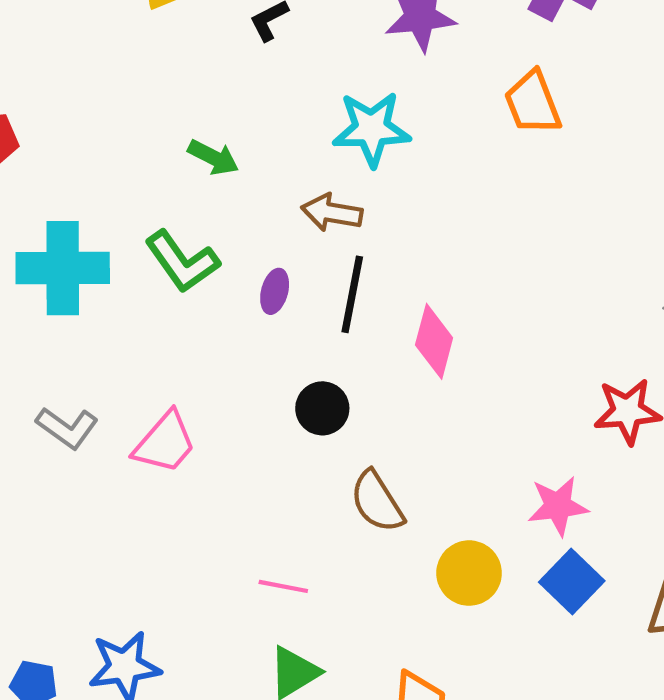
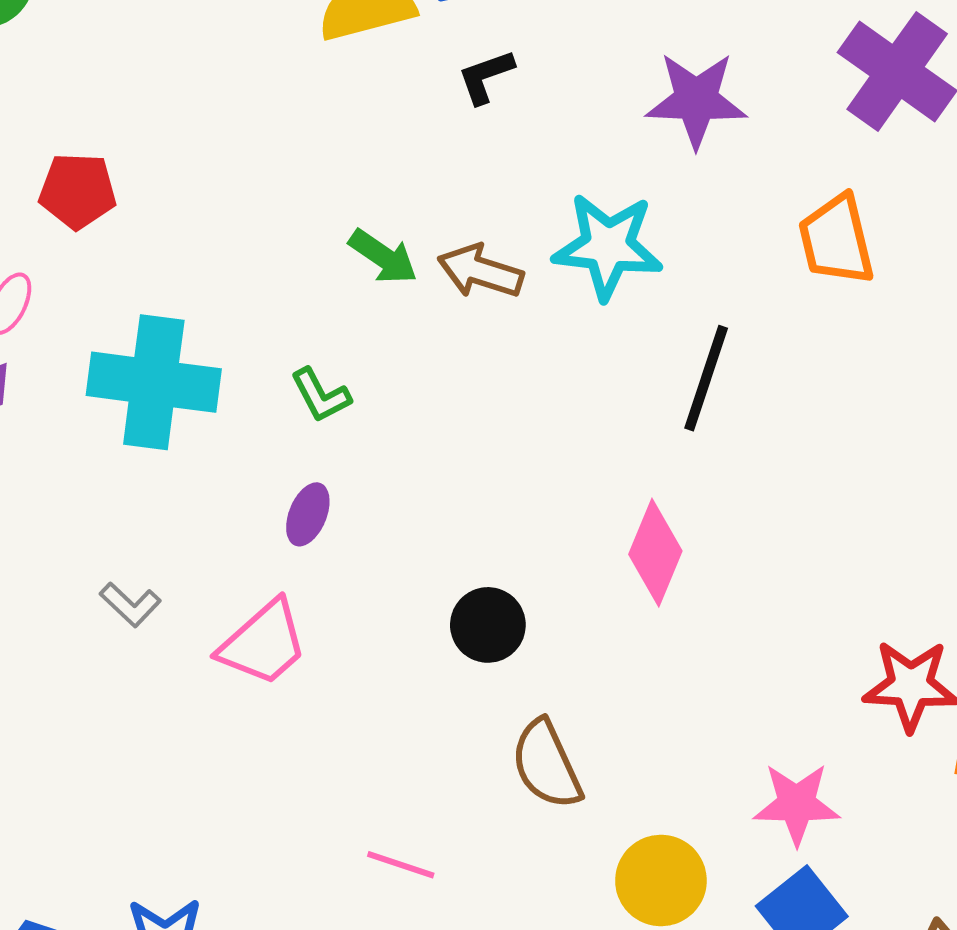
brown arrow: (332, 213) -> (480, 271), moved
green L-shape: (182, 262) -> (321, 395), size x0.6
purple ellipse: (275, 291) -> (308, 514), moved
black line: (352, 294) -> (706, 378), moved
gray L-shape: (67, 428) -> (130, 605), size x0.7

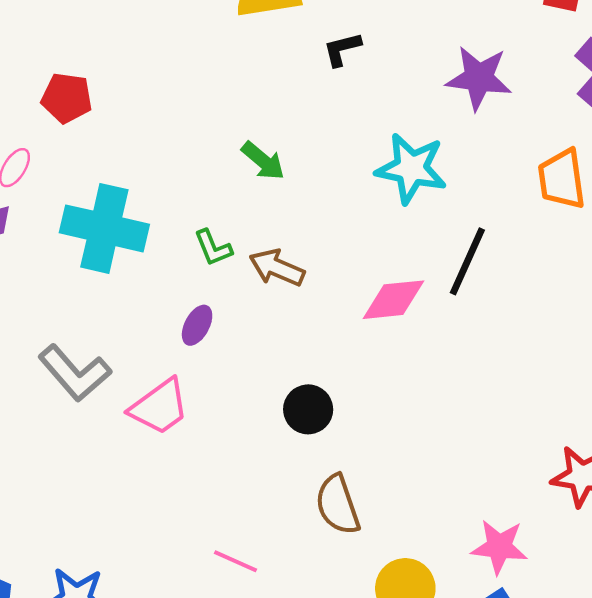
brown arrow: (480, 271) -> (277, 268), moved
pink diamond: (655, 553) -> (393, 300), moved, turned 56
gray L-shape: (130, 605) -> (75, 373), size x1.8

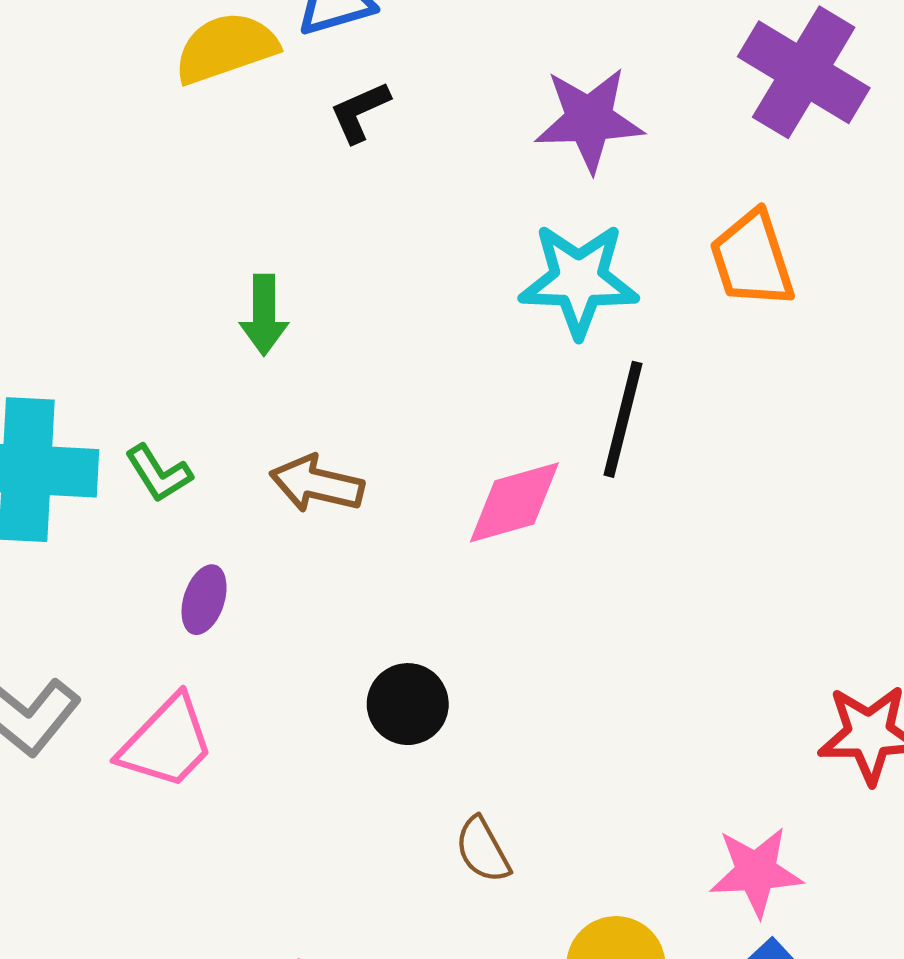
green arrow: (263, 161) -> (264, 315), turned 60
cyan star: (411, 168) -> (579, 280), moved
green L-shape: (213, 248) -> (159, 473), moved
brown semicircle: (338, 505) -> (483, 850), size x0.7

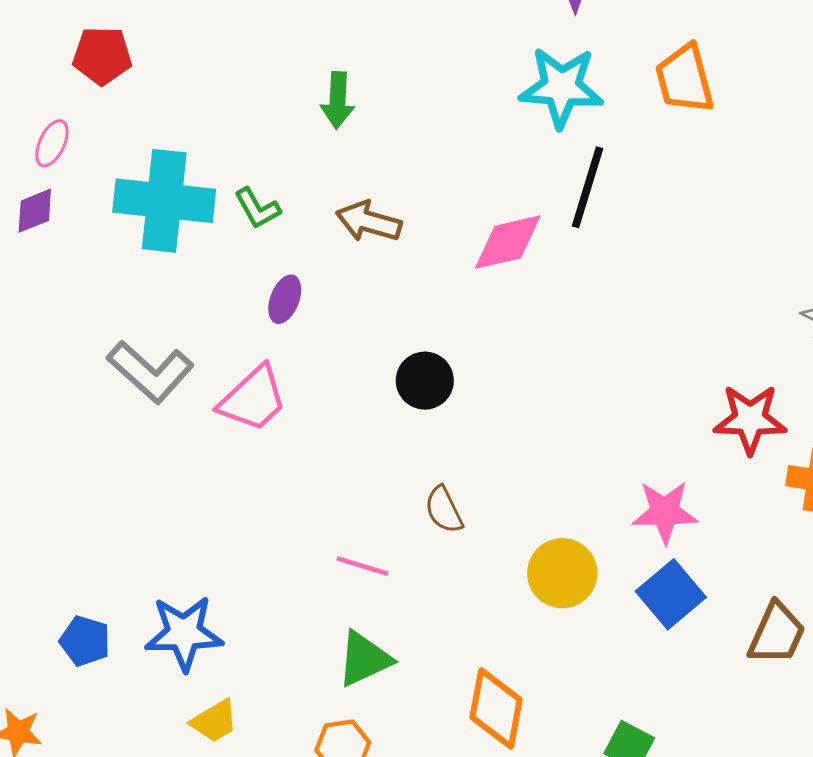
brown semicircle: (483, 850) -> (444, 510), moved

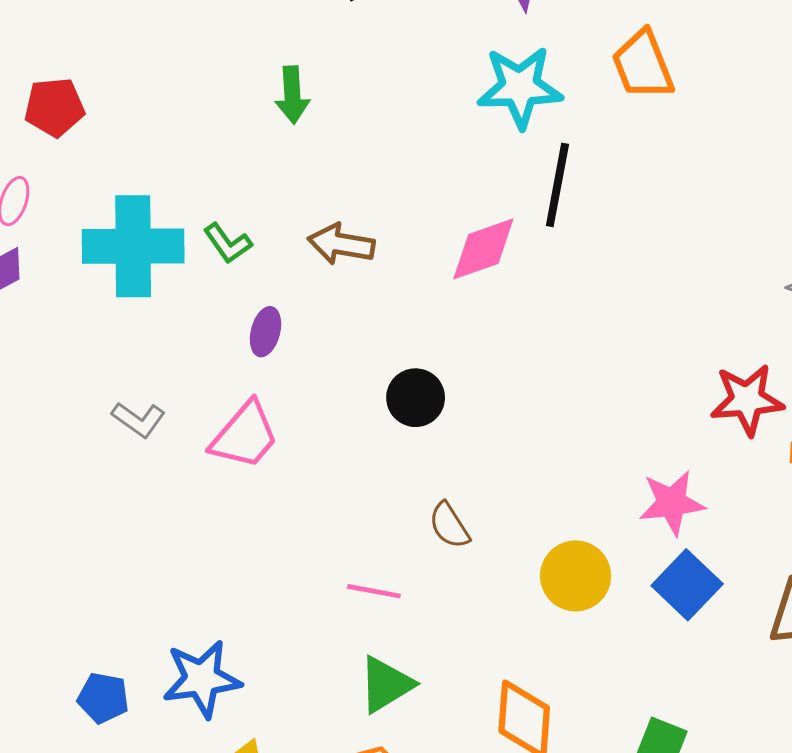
green arrow: (338, 100) -> (292, 95), moved
gray L-shape: (150, 372) -> (139, 420), size x0.6

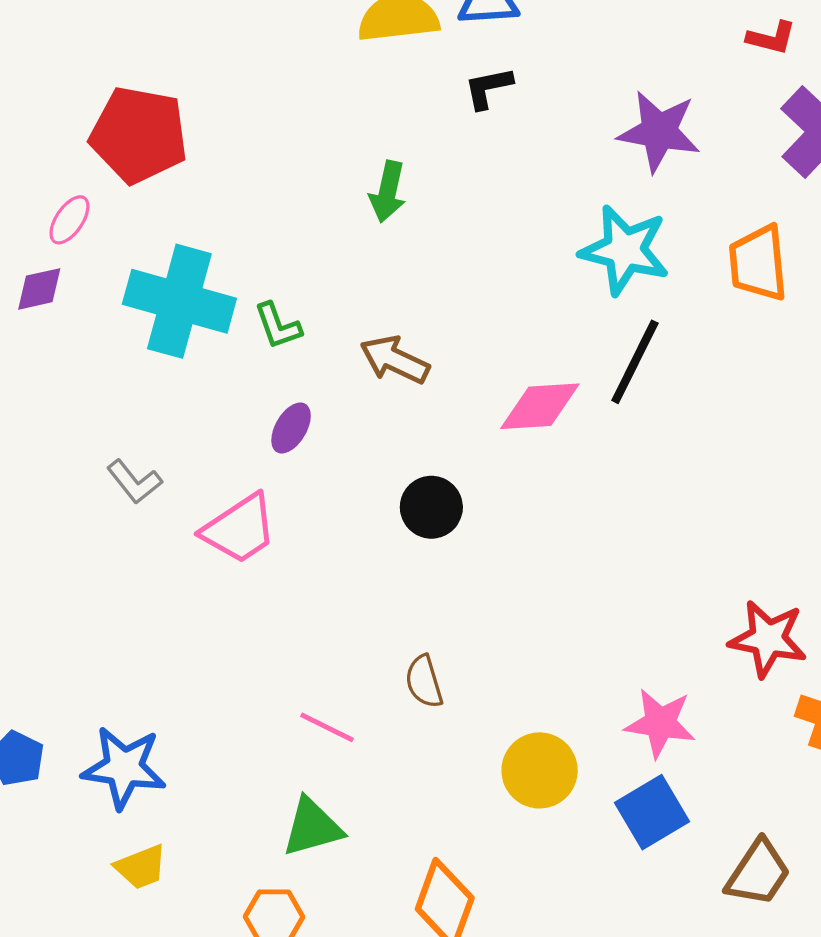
red pentagon: (54, 107) -> (139, 135), size x1.5
black circle: (416, 398) -> (431, 507), moved

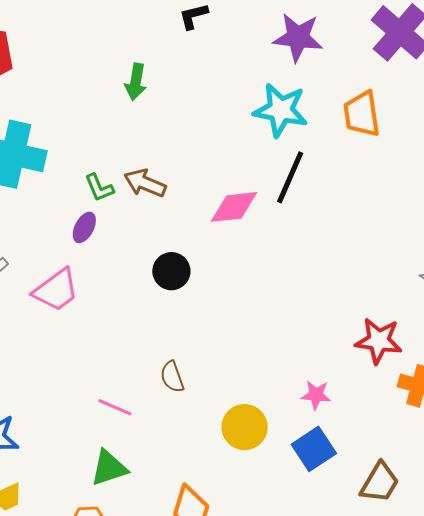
green L-shape: (278, 326) -> (99, 188), moved
pink star: (660, 723) -> (316, 395), size x0.7

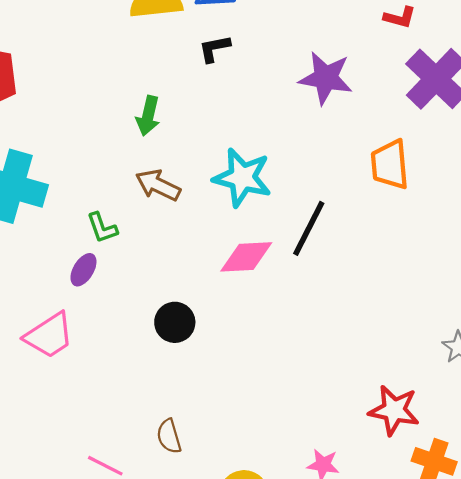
cyan star: (281, 110) -> (242, 178), moved
brown arrow: (145, 183) -> (158, 185), moved

